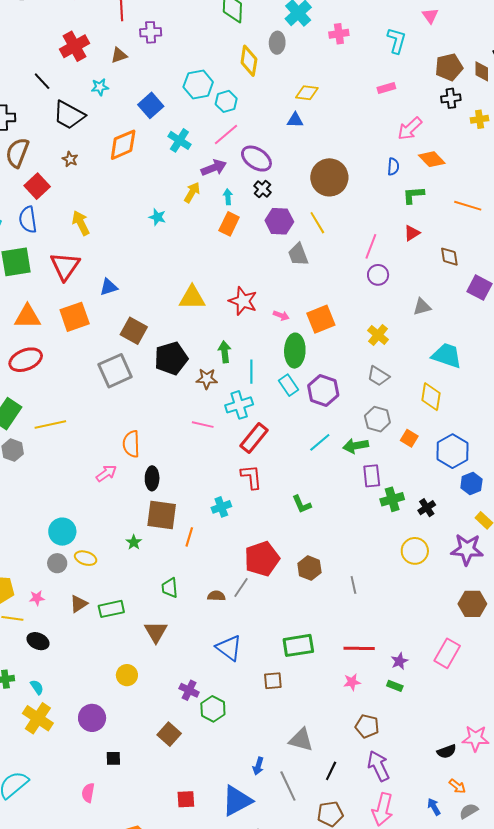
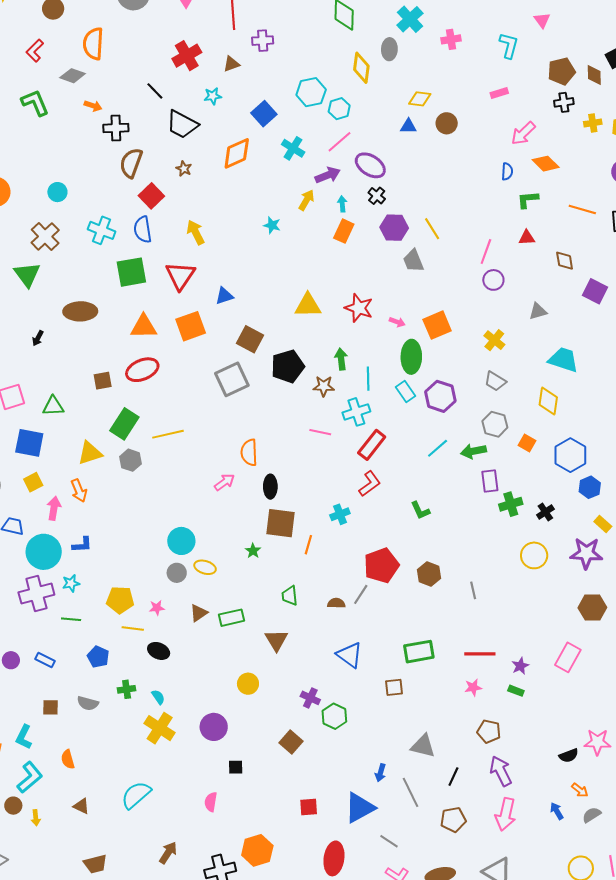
brown circle: (329, 177) -> (447, 123), moved, size x0.6
red triangle: (412, 233) -> (527, 238), turned 30
red L-shape: (251, 477) -> (370, 484), turned 60

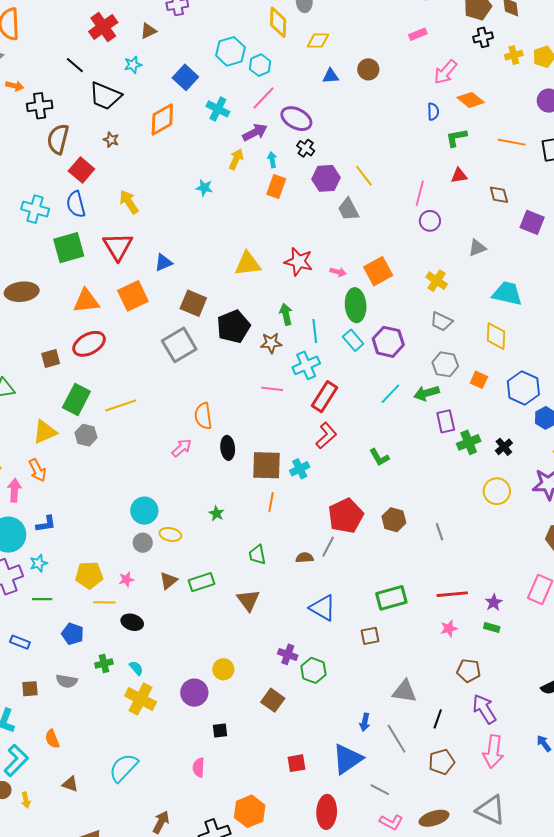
yellow diamond: (420, 99) -> (318, 41), moved
brown square: (280, 523) -> (266, 465), moved
yellow circle: (248, 684) -> (223, 669), moved

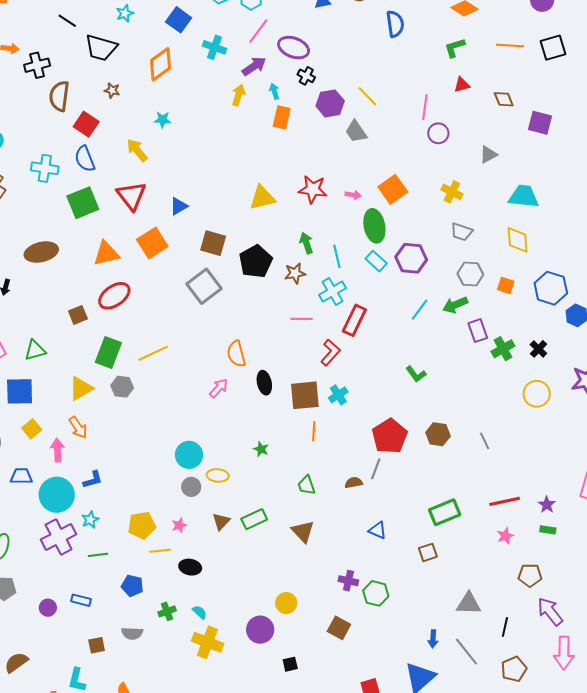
blue semicircle: (433, 112) -> (395, 24), moved, size x1.5
cyan star: (204, 188) -> (162, 120), moved
red L-shape: (326, 436) -> (330, 353), moved
blue triangle: (323, 608) -> (378, 530), size x0.7

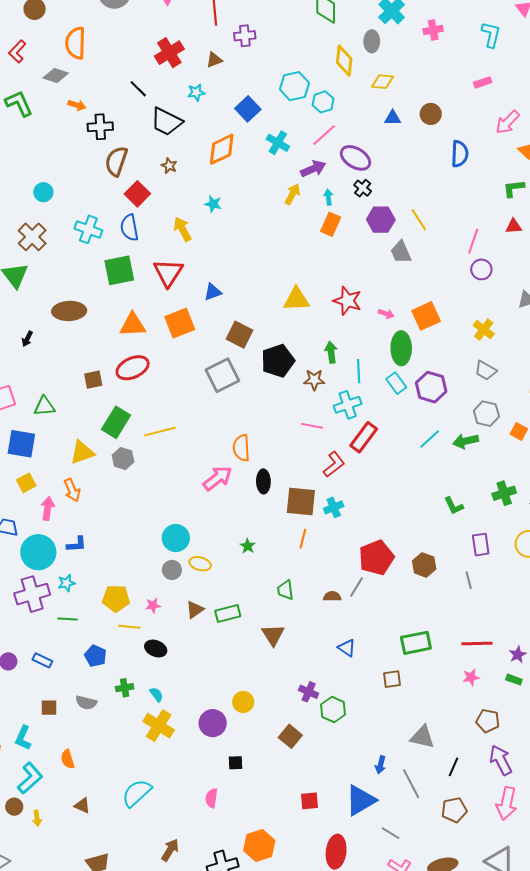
purple rectangle: (478, 331) -> (481, 545), moved
green L-shape: (416, 374) -> (454, 506), moved
pink arrow: (219, 388) -> (217, 478), size x1.4

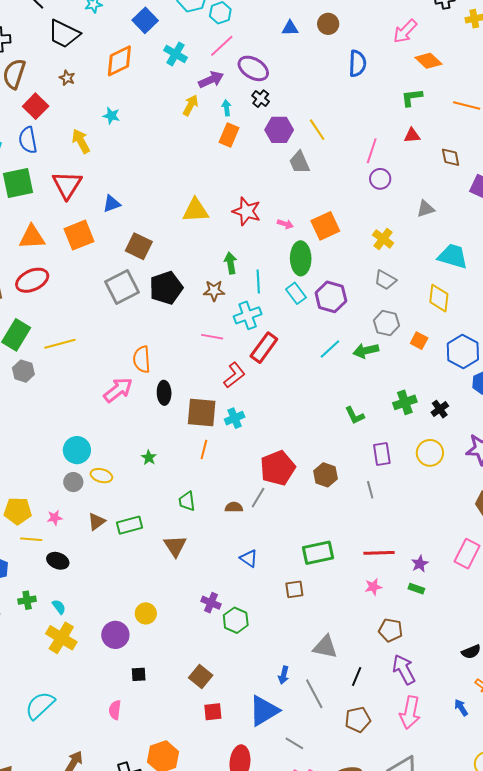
black pentagon: (278, 361) -> (166, 288), moved
brown square: (290, 736) -> (201, 677), moved

